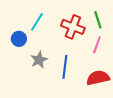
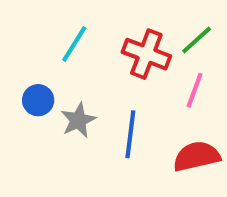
green line: (98, 20) -> (197, 40), turned 66
blue circle: (19, 39) -> (38, 100), moved

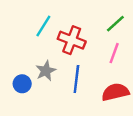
red cross: (146, 54) -> (72, 40), moved
blue circle: (38, 100) -> (22, 84), moved

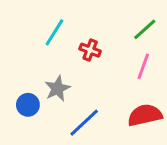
red cross: (72, 40) -> (90, 50), size x0.6
blue line: (76, 79) -> (84, 123), moved, turned 40

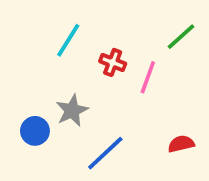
pink line: (143, 66) -> (148, 77), moved
red semicircle: (145, 115) -> (181, 144), size x0.6

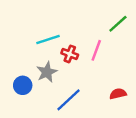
cyan line: (68, 40) -> (48, 40), moved, turned 40
red cross: (113, 62) -> (70, 54), moved

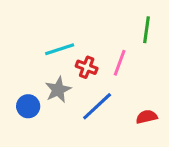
green line: (118, 24) -> (147, 30), turned -40
blue line: (68, 100) -> (97, 106), moved

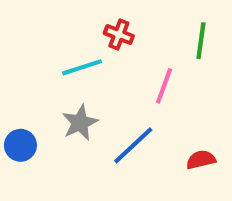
red cross: (87, 67) -> (119, 35), moved
blue circle: (28, 106) -> (20, 145), moved

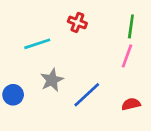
cyan line: (82, 67) -> (37, 44), moved
pink line: (164, 86) -> (127, 56), moved

